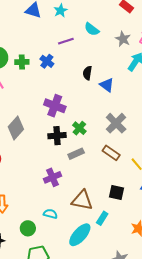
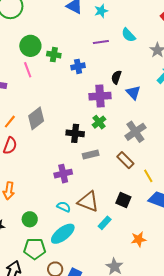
blue cross: (47, 61) -> (78, 66), moved, turned 32
purple cross: (55, 106) -> (100, 96), moved, turned -35
green cross: (79, 128) -> (99, 122), moved
cyan semicircle: (50, 214) -> (64, 207), moved
cyan ellipse: (80, 235) -> (63, 234), moved

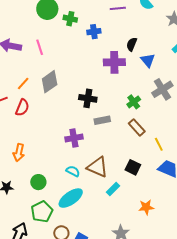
pink line: (28, 70) -> (40, 47), moved
green cross: (99, 122) -> (134, 102), moved
gray cross: (135, 132) -> (162, 89), moved
green pentagon: (35, 249) -> (42, 212), turned -30

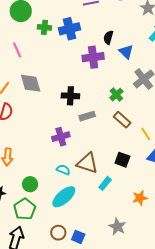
green cross: (70, 19) -> (44, 27), moved
blue cross: (94, 32) -> (69, 29), size x1.5
gray diamond: (50, 82) -> (31, 83), turned -65
green pentagon: (42, 212) -> (25, 209), moved

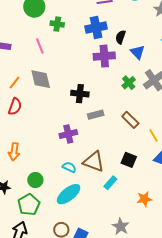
blue cross: (69, 29) -> (96, 28), moved
pink line: (17, 50) -> (40, 46), moved
green cross: (116, 95) -> (129, 83), moved

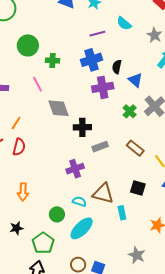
gray diamond: (41, 79) -> (58, 108), moved
green circle: (35, 180) -> (57, 214), moved
cyan rectangle: (110, 183) -> (122, 213), turned -48

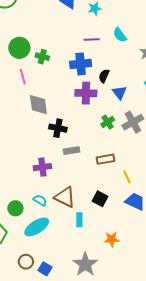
green circle: (28, 45) -> (19, 48), moved
brown rectangle: (135, 148) -> (106, 159), turned -60
gray star: (137, 255) -> (85, 264), size x1.4

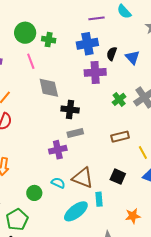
blue triangle: (119, 93) -> (132, 57), moved
gray rectangle: (71, 151) -> (75, 133), moved
cyan ellipse: (37, 227) -> (76, 211), moved

